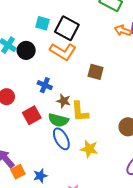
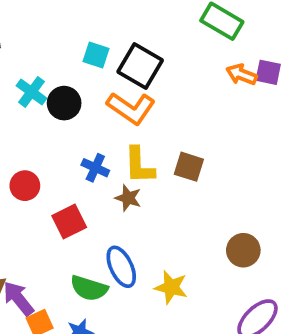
brown square: (96, 72) -> (189, 167), moved
yellow L-shape: (80, 112) -> (139, 165), moved
green semicircle: (58, 120) -> (89, 288), moved

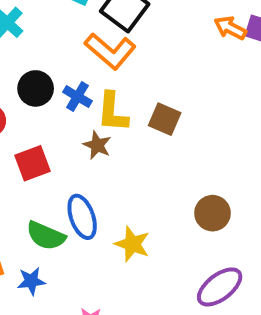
black circle: (64, 103) -> (36, 88), moved
blue cross: (95, 168) -> (77, 97), moved

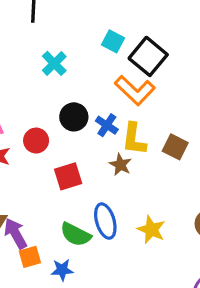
yellow star: (132, 244) -> (151, 230), moved

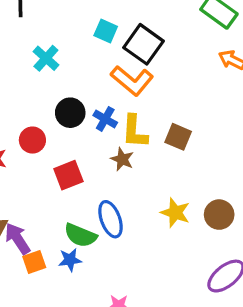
yellow star: (151, 230) -> (175, 213), moved
blue star: (62, 270) -> (70, 260), moved

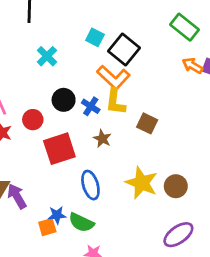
yellow L-shape: (135, 132) -> (115, 102), moved
red square: (68, 175) -> (59, 149), size x1.4
yellow star: (175, 213) -> (142, 183), size x1.4
green semicircle: (80, 235) -> (81, 222), moved
orange square: (34, 262) -> (47, 227), moved

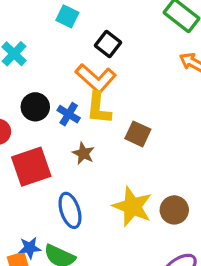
cyan square: (95, 37) -> (67, 16), moved
black square: (124, 49) -> (108, 44), size x0.7

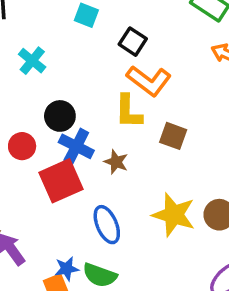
orange L-shape: (96, 78) -> (149, 81), moved
blue cross: (69, 114) -> (76, 146), moved, size x1.4

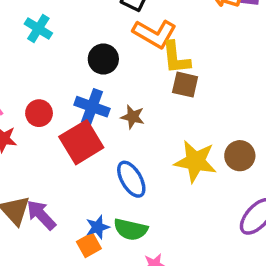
yellow L-shape: (128, 111) -> (176, 58), moved
black circle: (60, 116) -> (103, 59), moved

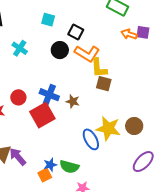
black circle: (103, 59) -> (60, 50), moved
blue ellipse: (131, 179) -> (91, 139), moved

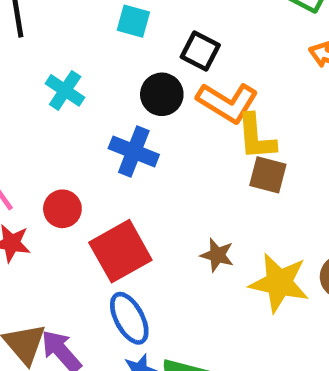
blue cross: (49, 95) -> (134, 151), moved
brown star: (73, 101) -> (217, 255), moved
blue ellipse: (91, 139) -> (129, 318), moved

